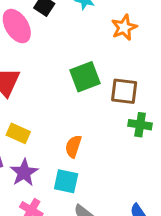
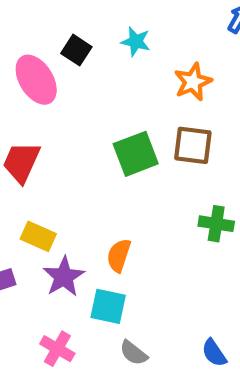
brown square: (124, 91) -> (193, 145), moved
purple star: (24, 173) -> (64, 277), moved

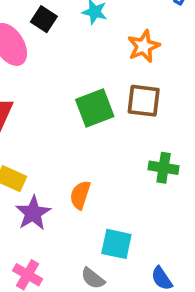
cyan square: (108, 306) -> (116, 244), moved

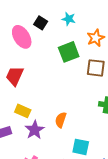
green square: (95, 108) -> (69, 52), moved

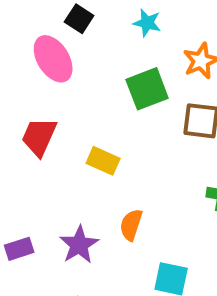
black square: (41, 23) -> (79, 19), moved
yellow rectangle: (23, 111) -> (103, 161), moved

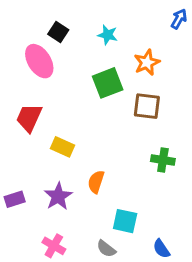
yellow rectangle: (103, 161) -> (63, 147), moved

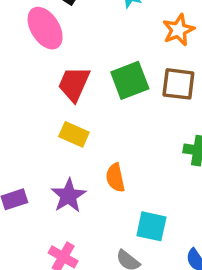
green square: (108, 83) -> (130, 80), moved
red trapezoid: (29, 118) -> (74, 84), moved
orange semicircle: (96, 182) -> (115, 178), turned -30

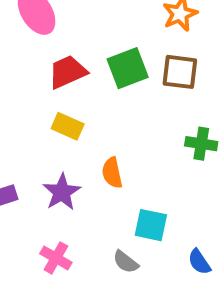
red trapezoid: (74, 84) -> (68, 72), turned 42

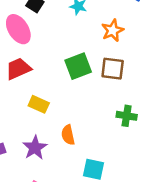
red trapezoid: (68, 72) -> (18, 69), moved

